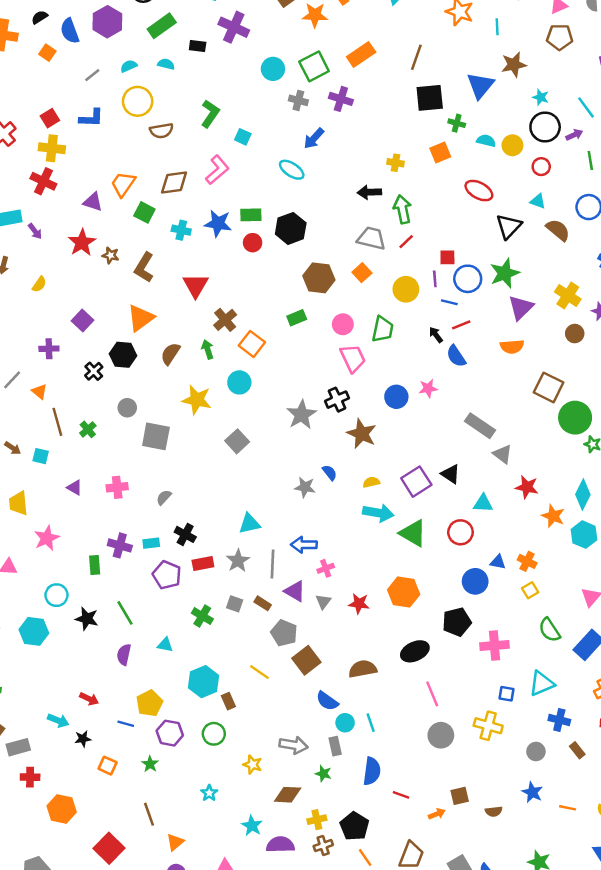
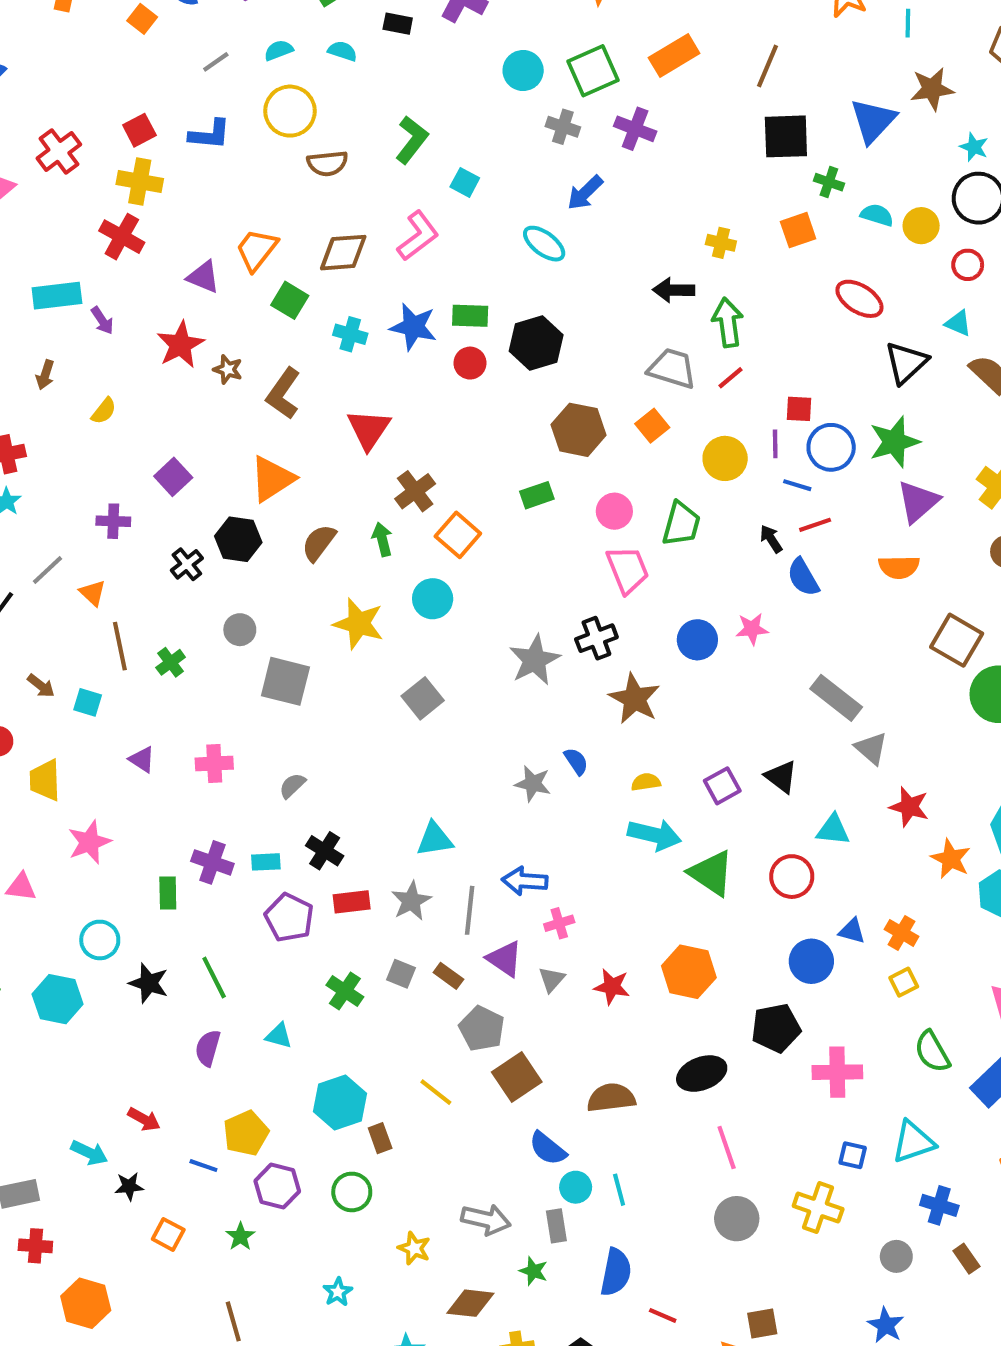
purple square: (416, 482) -> (722, 786), size x0.7

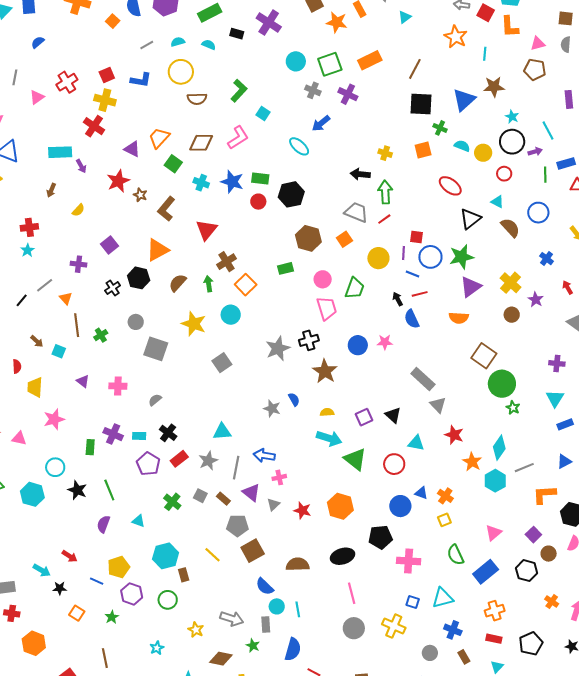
red rectangle: (352, 902) -> (179, 459), turned -36
gray pentagon: (482, 1029) -> (237, 526), turned -30

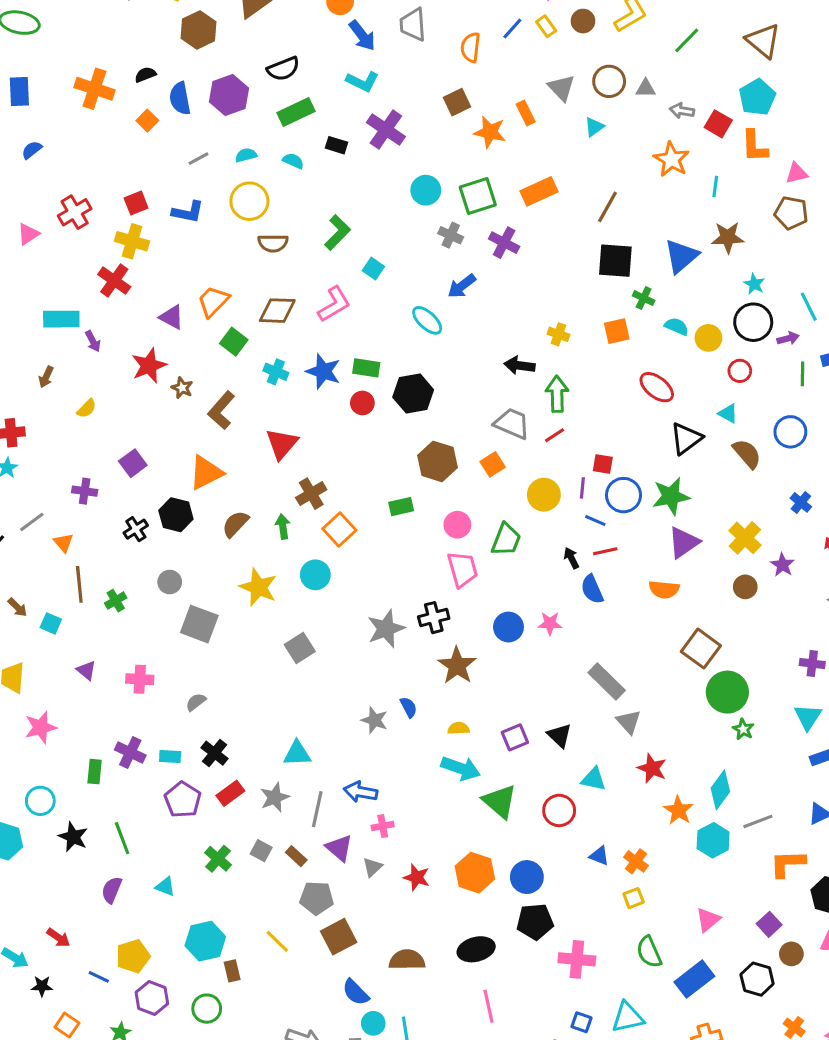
blue circle: (400, 506) -> (527, 877), moved

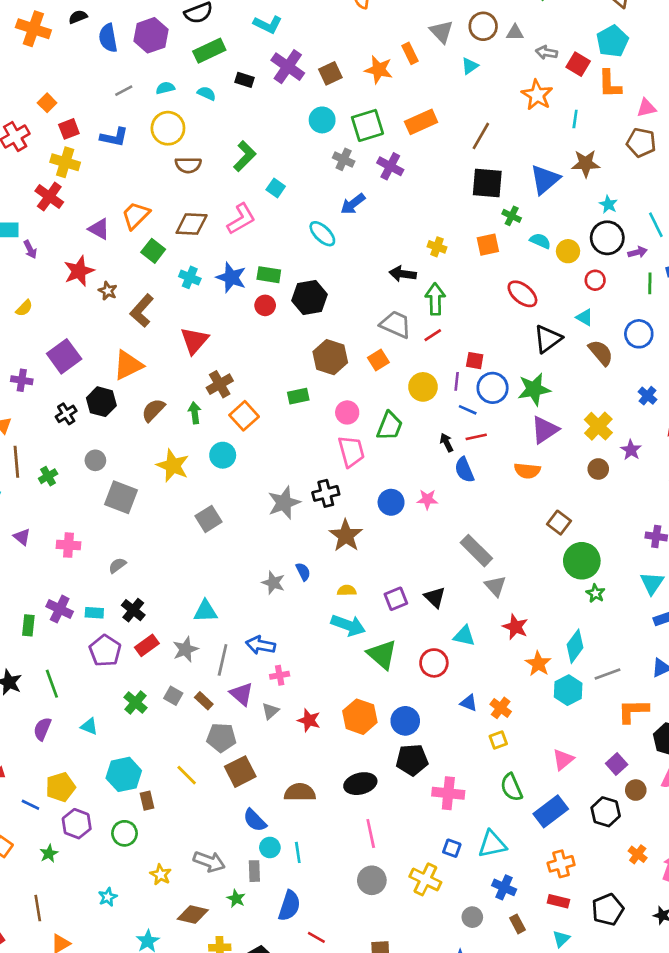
brown square: (457, 102) -> (330, 73), moved
orange square: (147, 121) -> (47, 103), moved
purple square: (133, 463) -> (64, 356), size x1.4
brown square: (701, 649) -> (559, 523), size x0.7

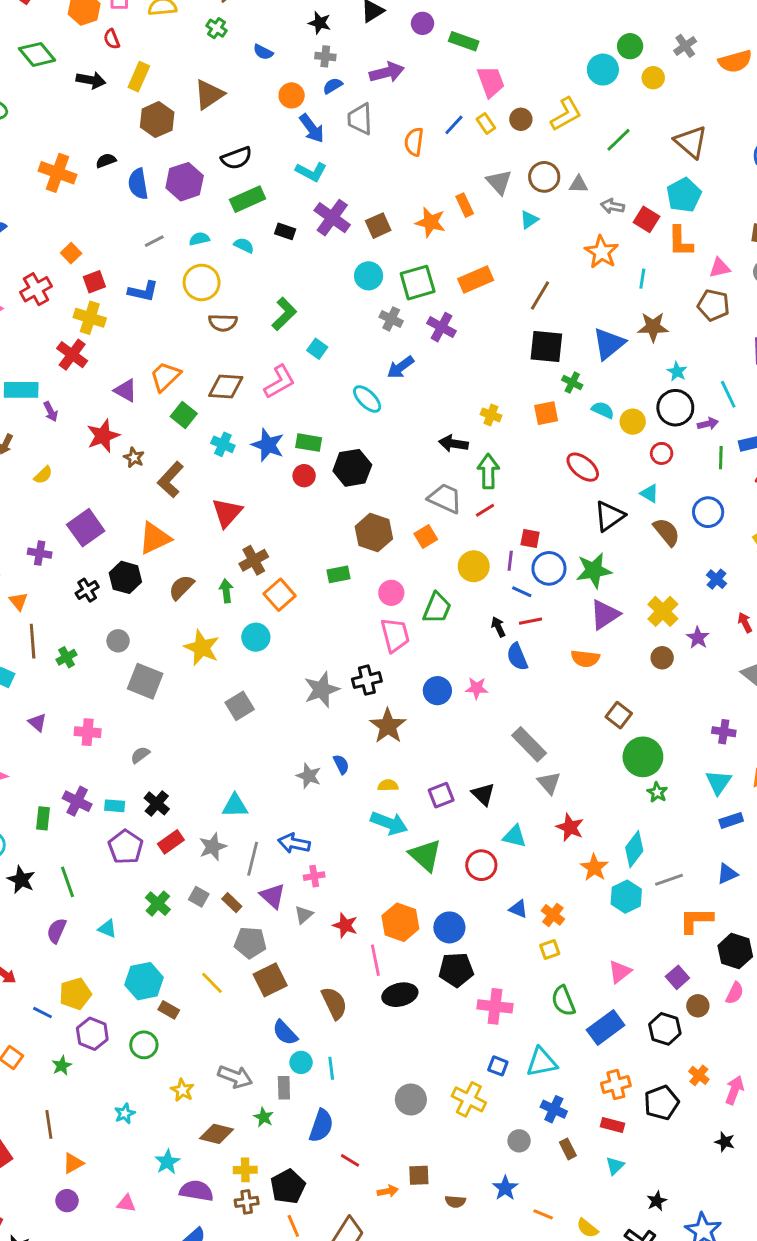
brown semicircle: (300, 792) -> (334, 1003), turned 64
brown rectangle: (147, 801) -> (169, 1010), turned -48
pink line: (371, 833) -> (375, 960), moved
black pentagon: (608, 910) -> (661, 1103), moved

